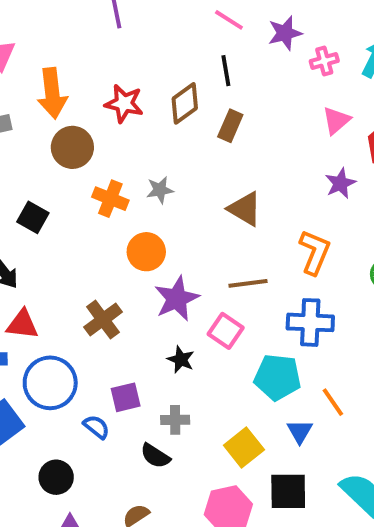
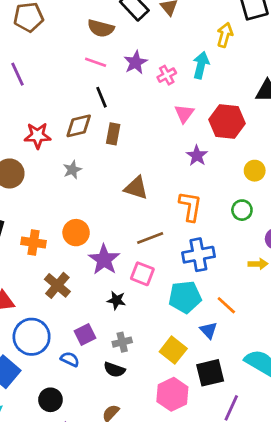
brown diamond: (185, 103) -> (79, 126), turned 36
gray star: (160, 190) -> (72, 170), moved
orange cross: (110, 199) -> (34, 243), moved

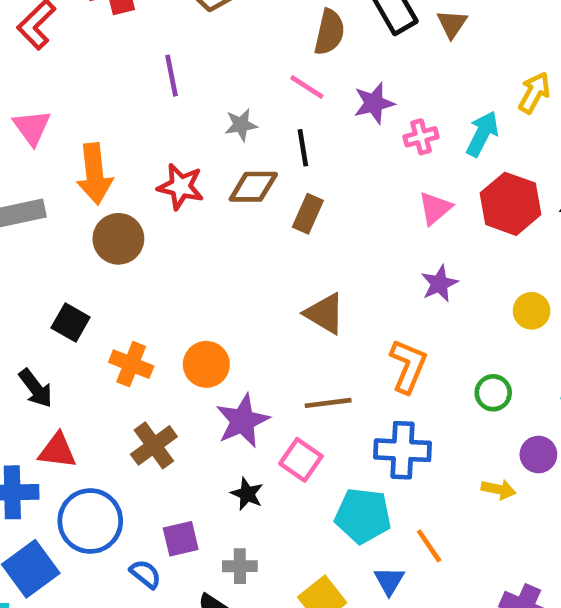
brown semicircle: (101, 28) -> (329, 32), turned -105
red hexagon: (227, 121) -> (510, 204), moved
gray star: (72, 170) -> (241, 125), moved
yellow circle: (255, 171) -> (532, 311), moved

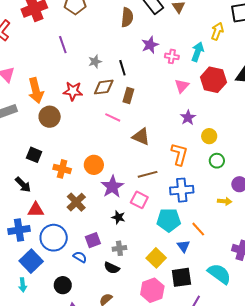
pink line: (307, 87) -> (113, 117), moved
pink cross: (421, 137) -> (172, 56), turned 32
yellow circle: (532, 311) -> (209, 136), moved

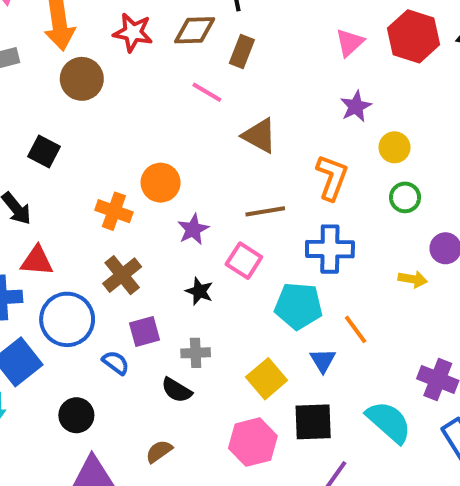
orange cross: (62, 169) -> (114, 211), moved
purple star: (112, 187) -> (193, 229), size x0.7
brown cross: (76, 202) -> (122, 275), moved

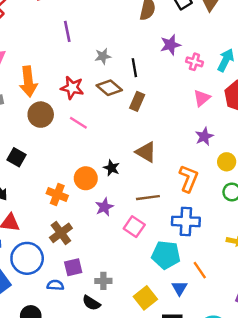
brown diamond: (195, 30) -> (109, 88), turned 40
pink line: (207, 92) -> (78, 123), moved
black star: (199, 291) -> (111, 168), moved
blue semicircle: (116, 363) -> (55, 285), turned -35

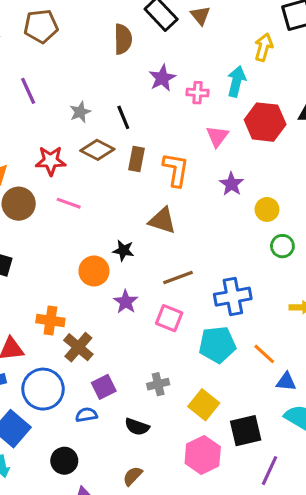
orange L-shape: (189, 179) -> (176, 170), moved
orange cross: (57, 194) -> (50, 320), moved
gray cross: (103, 281) -> (158, 384), moved
blue triangle: (179, 288) -> (286, 382), moved, turned -42

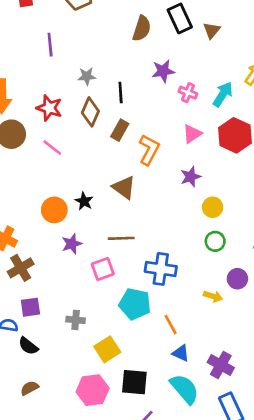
brown diamond: (97, 150) -> (90, 112), turned 68
pink square: (169, 318) -> (103, 269), turned 30
black semicircle: (137, 427) -> (28, 346), moved

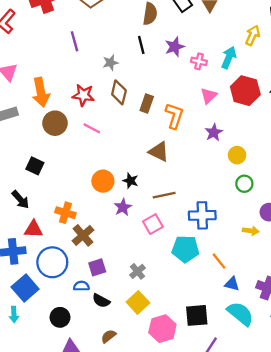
black line: (121, 93) -> (141, 45), moved
black star: (84, 201) -> (130, 181), moved
gray cross: (76, 320) -> (138, 271), turned -35
yellow square: (107, 349) -> (138, 302), moved

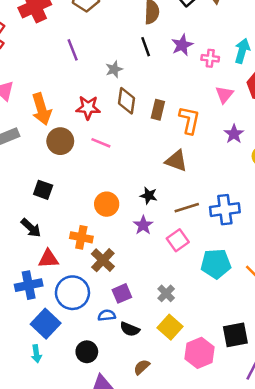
orange circle: (103, 181) -> (107, 204), moved
blue cross: (202, 215) -> (225, 210), moved

